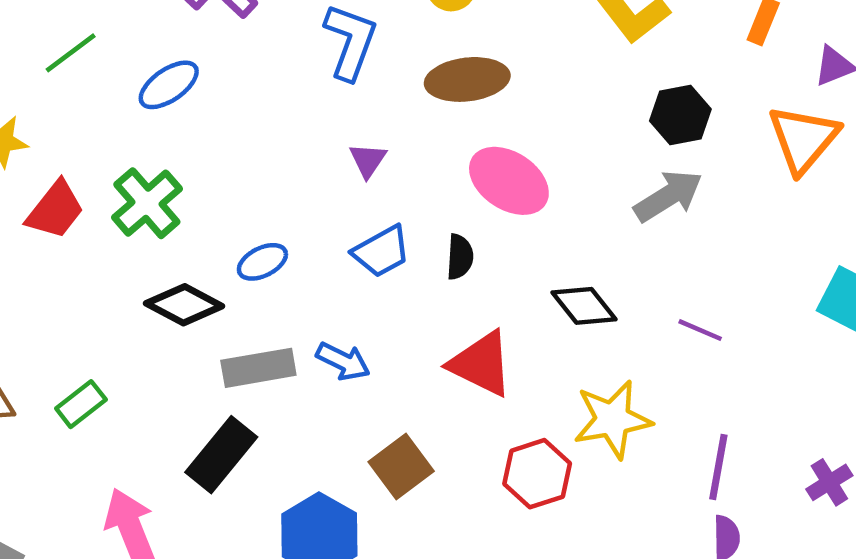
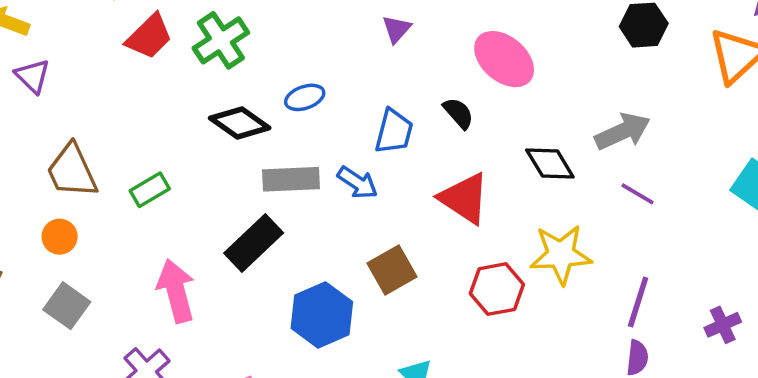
gray arrow: (668, 196) -> (623, 131), moved
blue trapezoid: (381, 251) -> (394, 131), moved, turned -54
black semicircle: (460, 257) -> (458, 113), turned -52

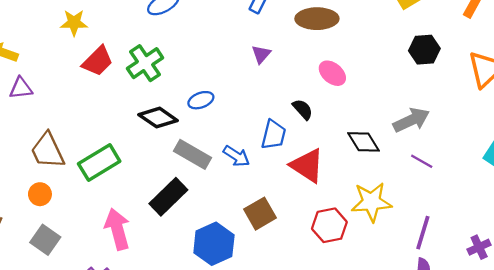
pink ellipse: (504, 59) -> (332, 73), size x0.7
purple triangle: (33, 76) -> (21, 88), turned -50
blue trapezoid: (394, 131) -> (274, 135), moved
gray rectangle: (291, 179) -> (193, 154), turned 33
green rectangle: (150, 190) -> (99, 162), size x1.6

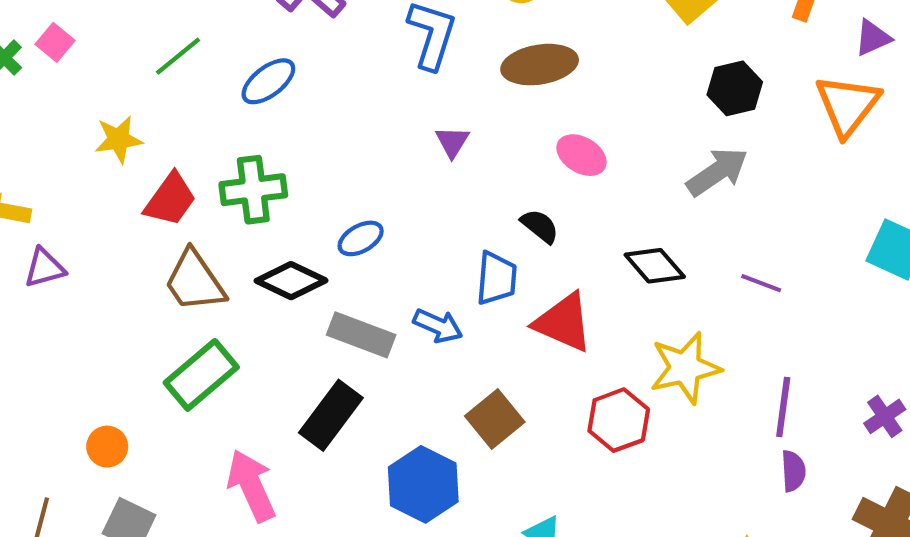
green cross: (145, 63) -> (253, 190), turned 36
gray arrow: (411, 120) -> (717, 172), moved
brown trapezoid: (48, 151) -> (195, 281), moved

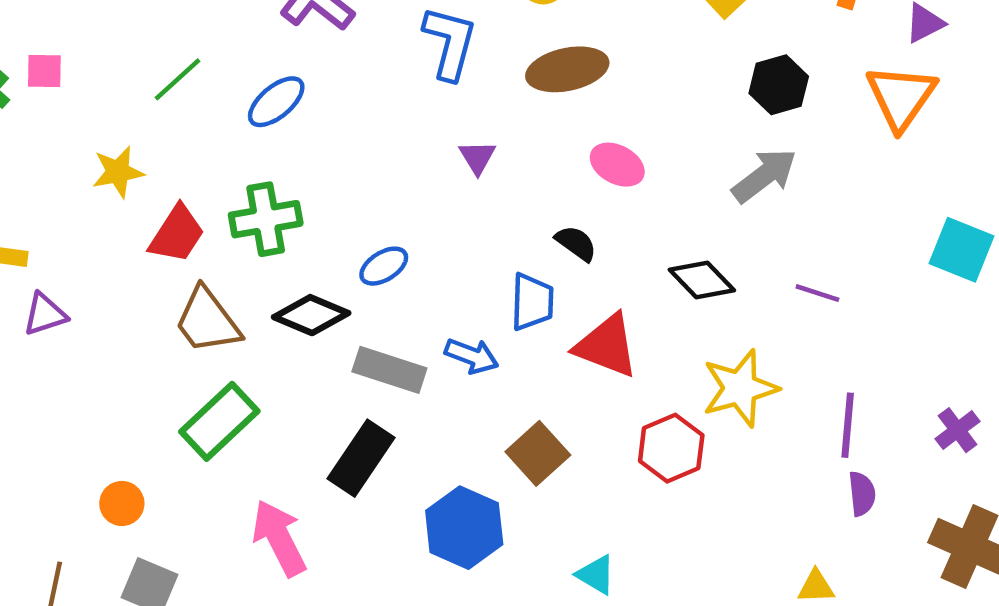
pink square: (55, 42) -> (44, 71), turned -36

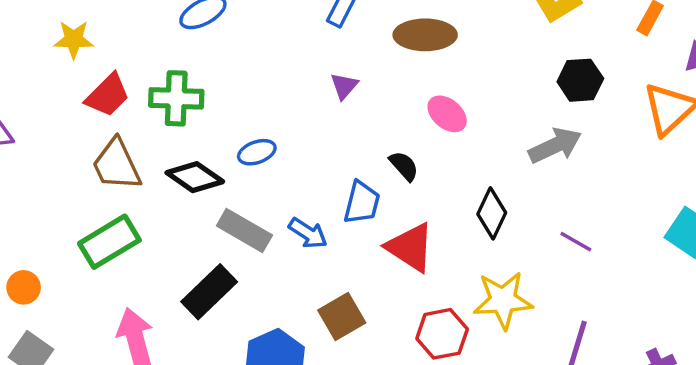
black diamond: (702, 280) -> (492, 213), turned 57

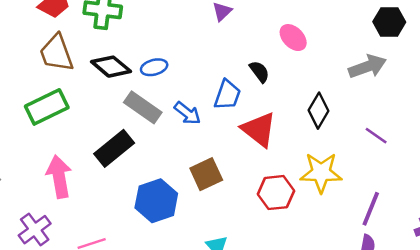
blue ellipse: (257, 152) -> (154, 67), moved

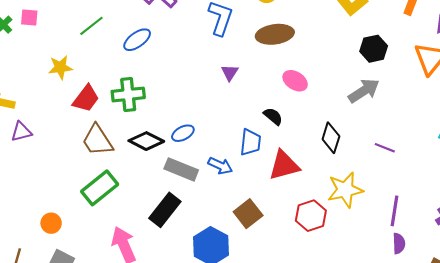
red triangle: (259, 129) -> (284, 165), turned -40

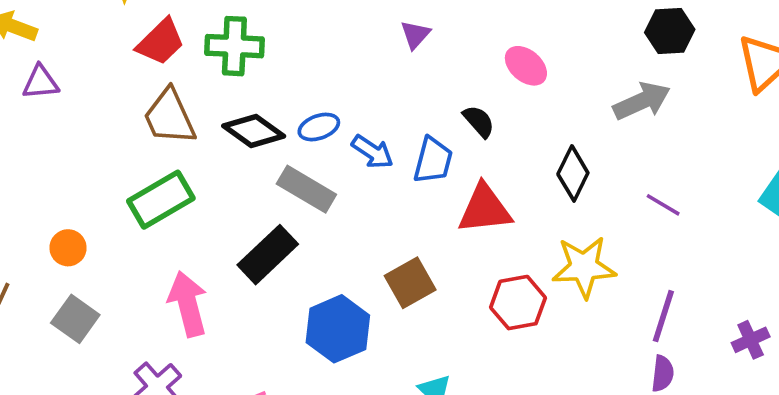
blue arrow: (220, 166) -> (373, 152), moved

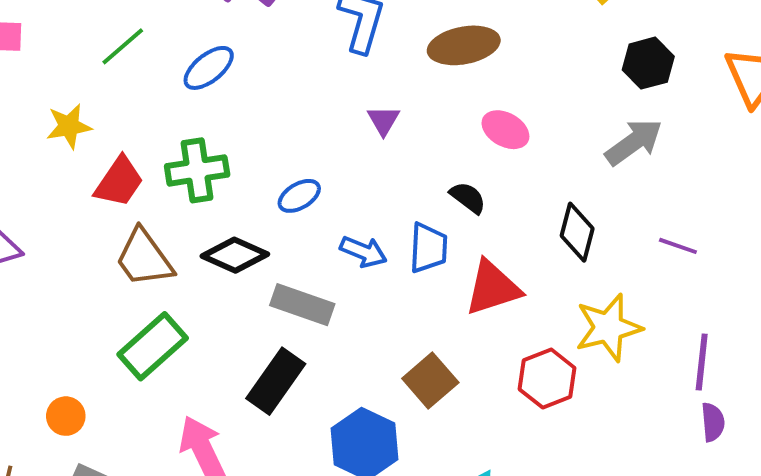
blue ellipse: (319, 127) -> (299, 196), moved

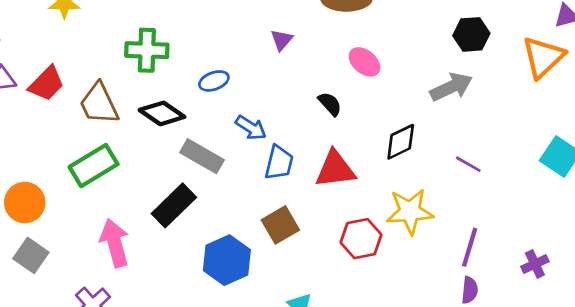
red trapezoid: (119, 182) -> (46, 84), moved
black diamond: (577, 232) -> (401, 142), turned 39
blue trapezoid: (428, 248) -> (279, 163), moved
orange circle: (66, 416) -> (25, 202), size x1.5

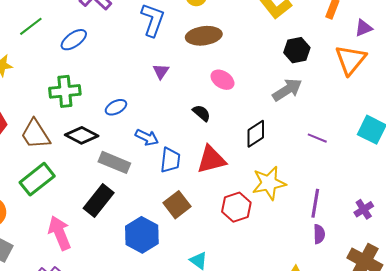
purple line: (468, 164) -> (317, 138), moved

